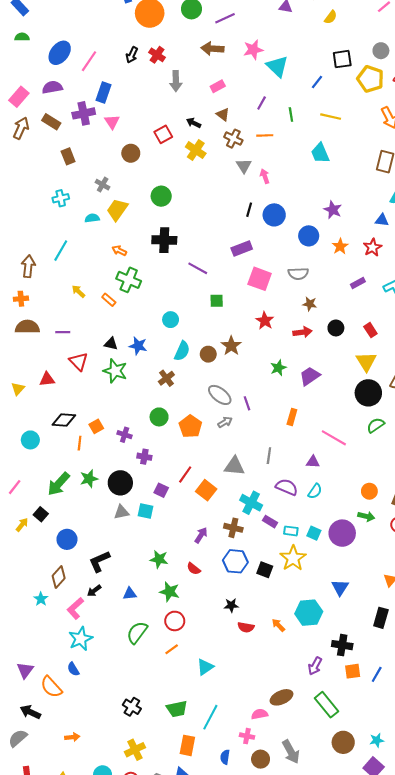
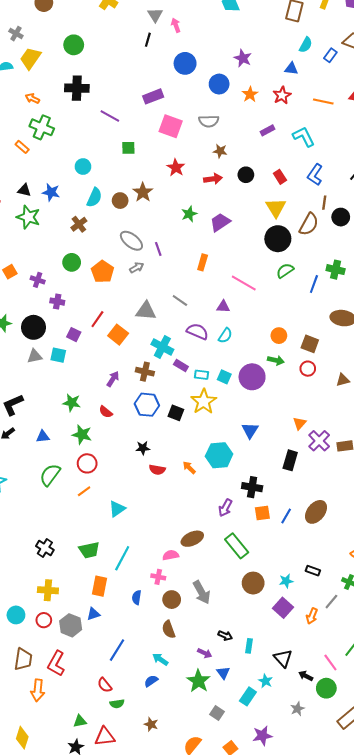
black line: (249, 210) -> (148, 40), moved
gray line: (269, 456) -> (180, 301), turned -63
yellow cross: (135, 750) -> (48, 590), turned 30

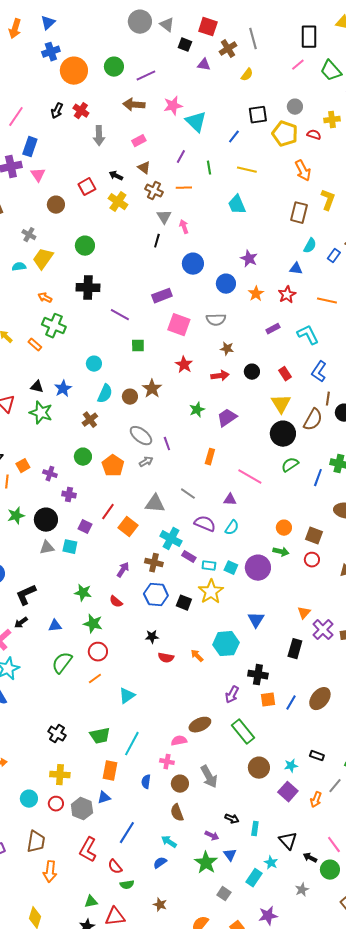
blue star: (51, 192) -> (63, 389), turned 30
red L-shape: (56, 663) -> (88, 850), moved

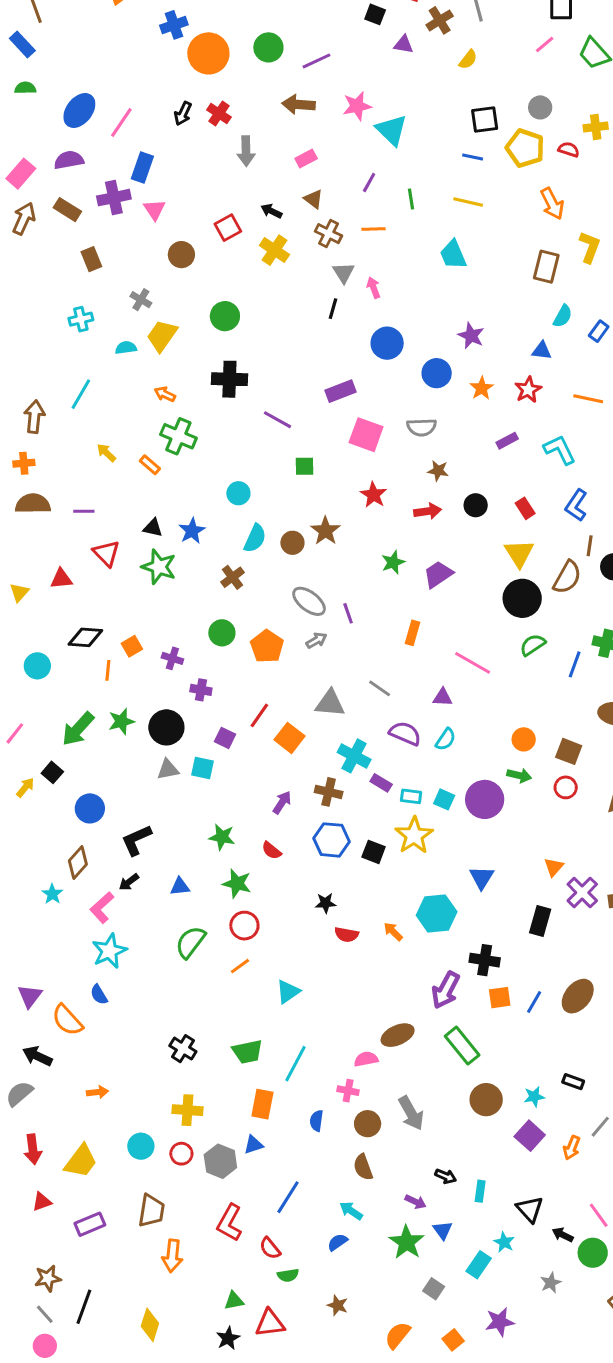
blue line: (234, 137) -> (473, 157), moved, turned 64
purple arrow: (232, 695) -> (446, 990), size x1.4

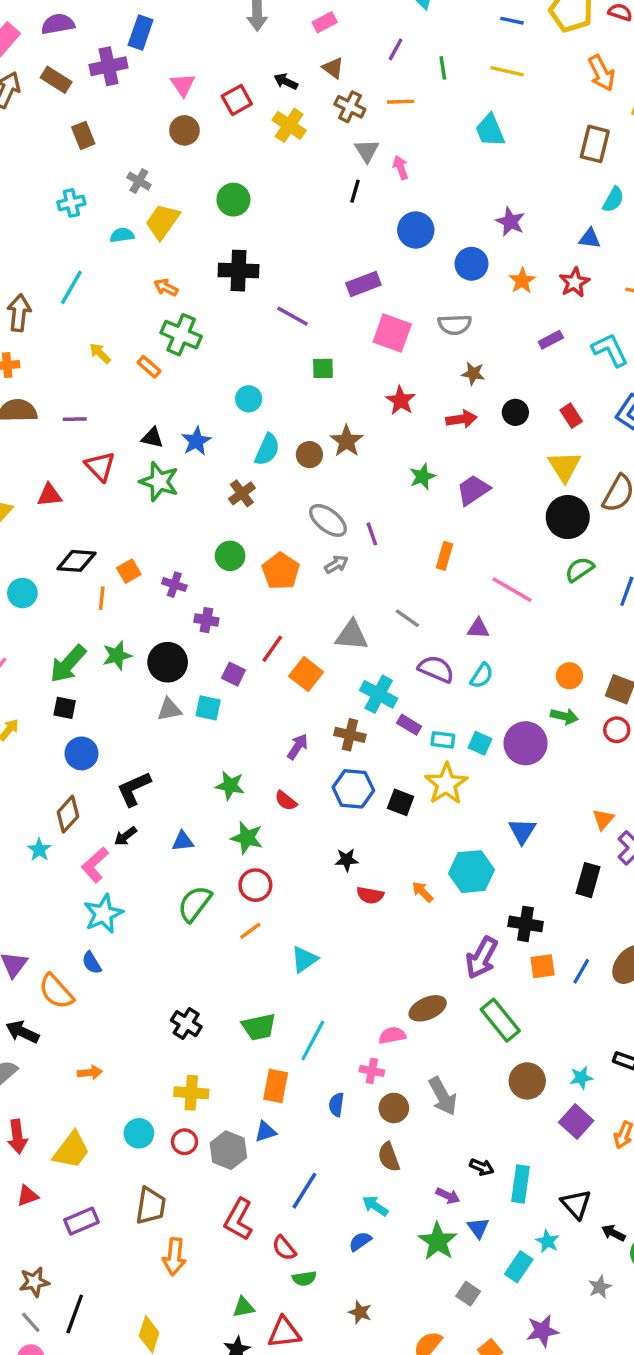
pink triangle: (154, 210) -> (183, 85), moved
black square: (52, 772) -> (65, 708), moved, turned -30
cyan rectangle: (480, 1191) -> (520, 1184), size x1.5

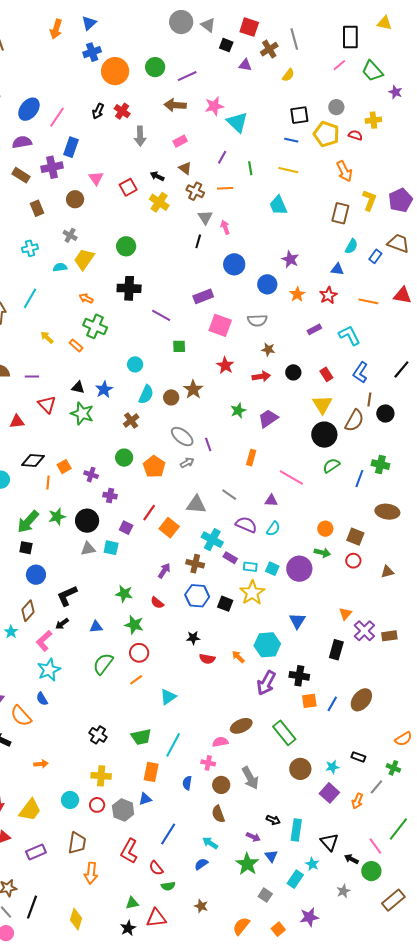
brown circle: (184, 130) -> (75, 199), moved
purple arrow: (482, 958) -> (266, 683), moved

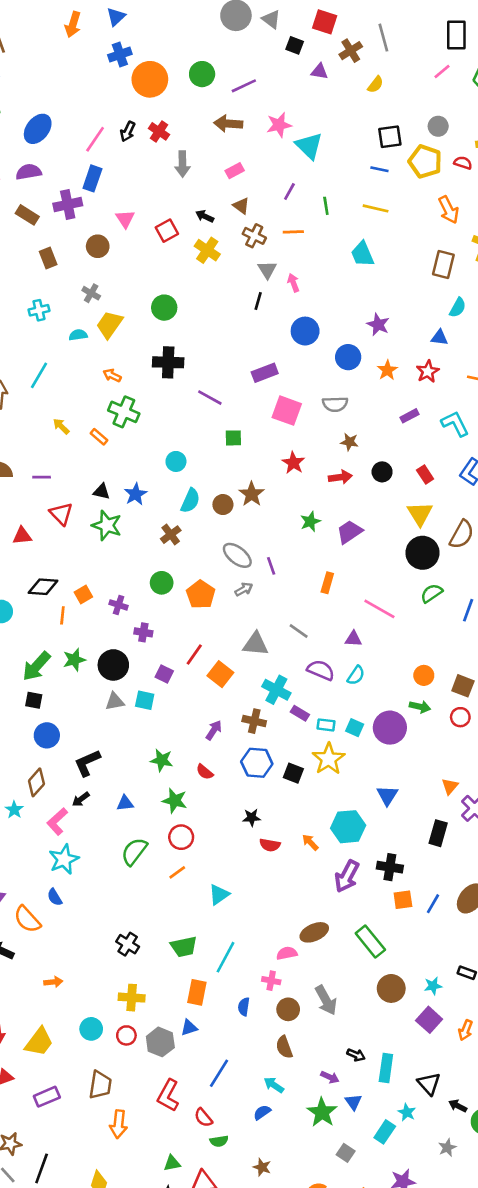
pink line: (57, 117) -> (95, 139), moved

